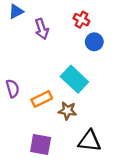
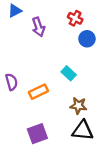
cyan rectangle: (74, 79) -> (69, 73), size x0.6
brown star: (67, 111) -> (78, 106), moved
purple square: (41, 145) -> (37, 134), turned -30

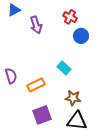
purple square: (37, 134) -> (42, 115), moved

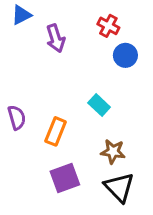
orange rectangle: (36, 85) -> (56, 131), turned -42
black triangle: (77, 121) -> (119, 187), turned 40

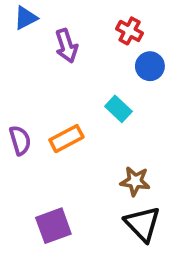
cyan rectangle: (99, 105) -> (118, 109), moved
orange rectangle: (56, 131) -> (66, 139), moved, turned 40
purple square: (65, 178) -> (53, 226), moved

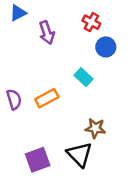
black triangle: (143, 224) -> (80, 154), moved

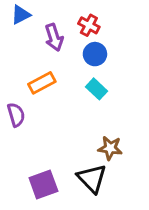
red cross: (91, 22) -> (89, 25), moved
blue circle: (106, 47) -> (95, 54), moved
orange rectangle: (47, 98) -> (42, 83), moved

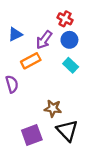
blue triangle: (21, 15) -> (15, 34), moved
purple arrow: (54, 37) -> (44, 40), moved, turned 54
brown star: (110, 148) -> (53, 108), moved

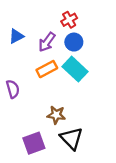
red cross: (65, 19) -> (69, 20), turned 32
orange rectangle: (31, 61) -> (47, 69), moved
cyan rectangle: (71, 65) -> (75, 69), size x1.5

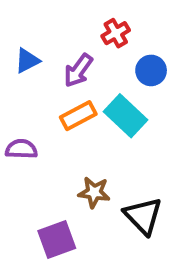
blue circle: (74, 42) -> (151, 70), moved
purple semicircle: (13, 89) -> (21, 149), turned -72
black triangle: (72, 138) -> (143, 216), moved

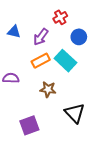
blue triangle: (27, 61) -> (14, 32), turned 40
brown star: (94, 192) -> (48, 89), moved

